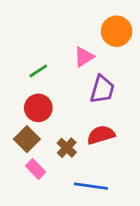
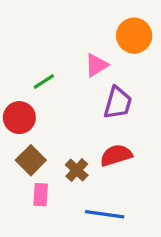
red circle: (38, 108) -> (19, 118), moved
pink rectangle: (35, 169) -> (41, 195), turned 48

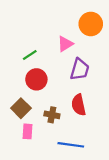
red circle: (19, 118) -> (36, 79), moved
red semicircle: (116, 155) -> (79, 105), turned -85
brown cross: (77, 170) -> (52, 115), turned -32

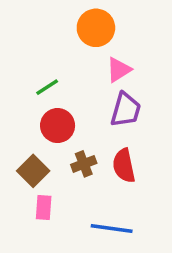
orange circle: (91, 24) -> (96, 28), moved
pink triangle: (65, 44) -> (119, 70), moved
brown cross: (52, 115) -> (84, 164), moved, turned -32

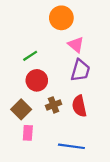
pink triangle: (119, 70) -> (76, 45), turned -48

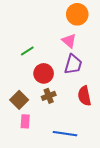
orange circle: (61, 18) -> (77, 14), moved
red circle: (37, 80) -> (44, 73), moved
red semicircle: (79, 106) -> (84, 96), moved

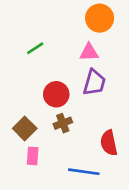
pink triangle: (69, 41) -> (89, 52), turned -42
green line: (27, 51) -> (35, 48), moved
red semicircle: (84, 96) -> (109, 143), moved

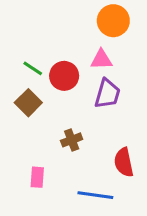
green line: (35, 48) -> (33, 68), moved, turned 66
red circle: (56, 94) -> (64, 76), moved
brown square: (25, 128) -> (28, 103), moved

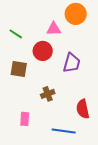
pink triangle: (101, 59) -> (54, 29), moved
green line: (33, 68) -> (16, 34), moved
brown square: (28, 103) -> (19, 69), turned -36

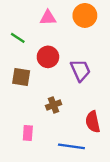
pink triangle: (54, 29) -> (48, 18), moved
purple trapezoid: (72, 63) -> (80, 70), turned -40

